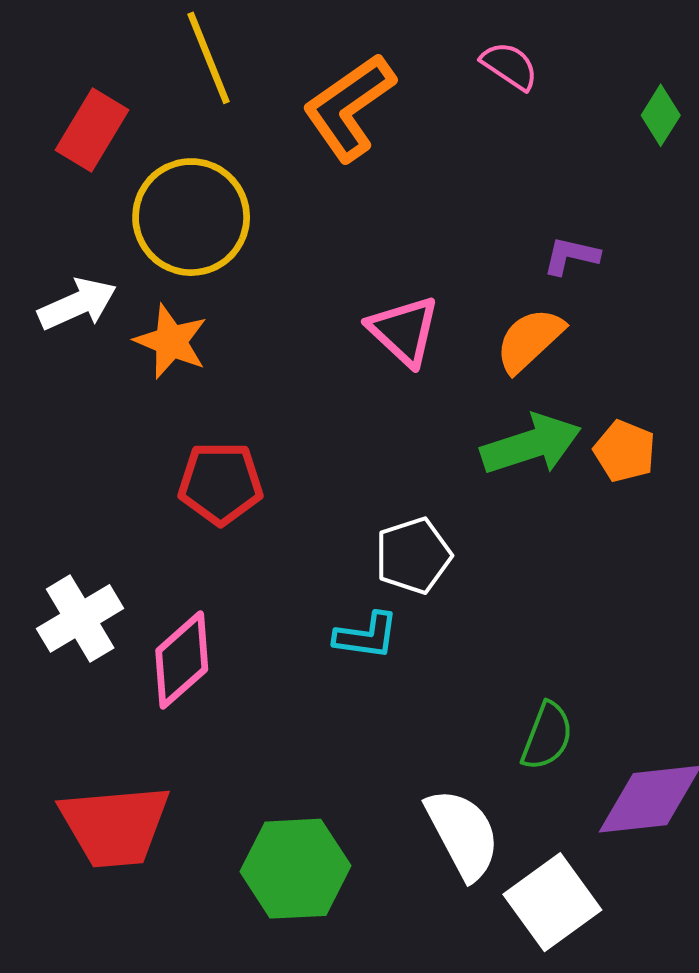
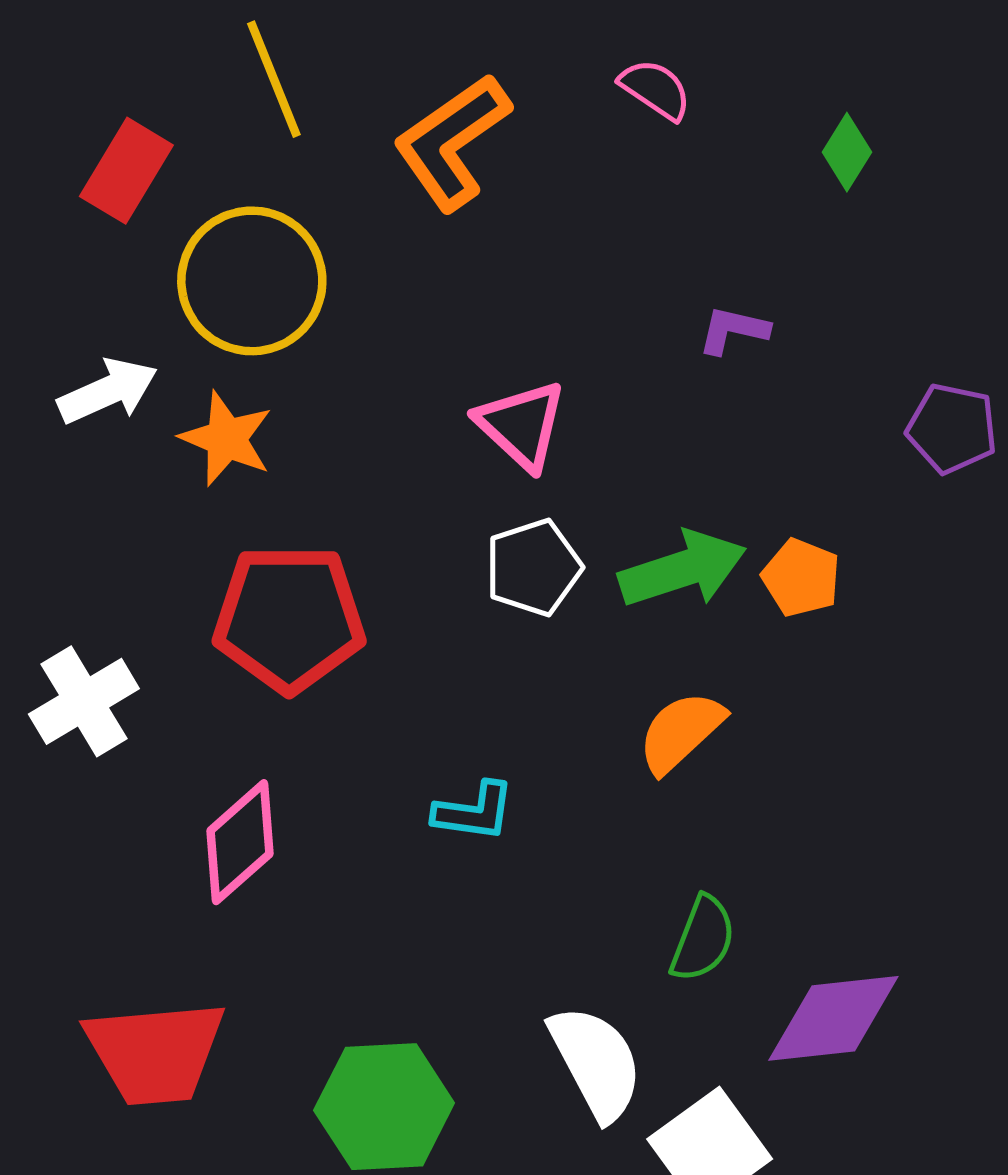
orange semicircle: (530, 340) -> (681, 732), moved
red pentagon: (221, 483) -> (289, 618), size x1.4
white pentagon: (413, 556) -> (533, 567), moved
white cross: (80, 618) -> (84, 701), moved

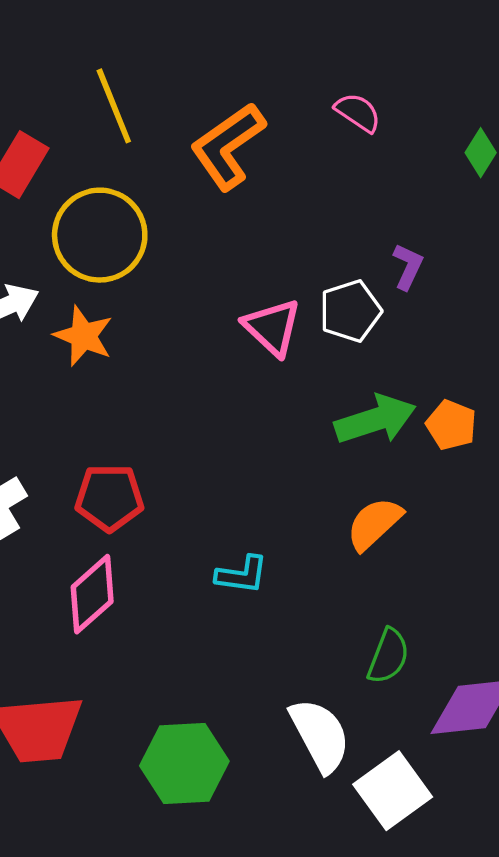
purple L-shape: (733, 330) -> (408, 267), turned 102
white pentagon: (533, 567) -> (350, 311), moved
red pentagon: (289, 618) -> (109, 498), moved, size x0.7

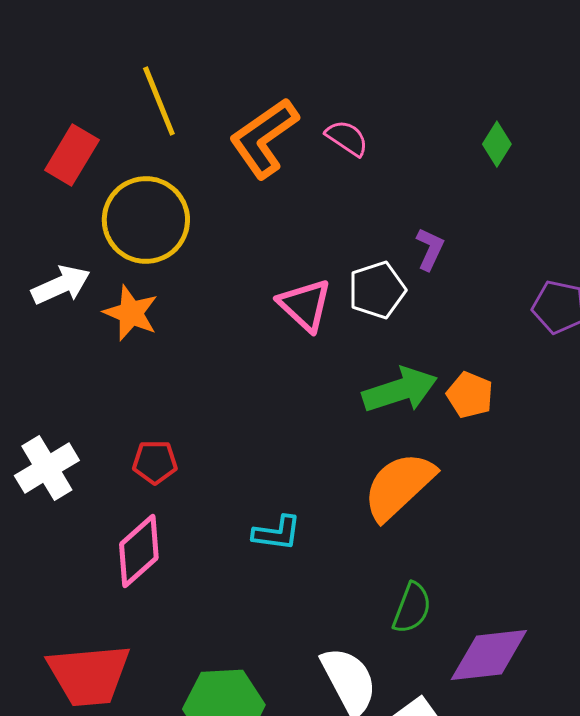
pink semicircle: (358, 112) -> (347, 138), moved
red pentagon: (109, 498) -> (155, 462), size x0.7
orange semicircle: (374, 524) -> (399, 486), size x1.4

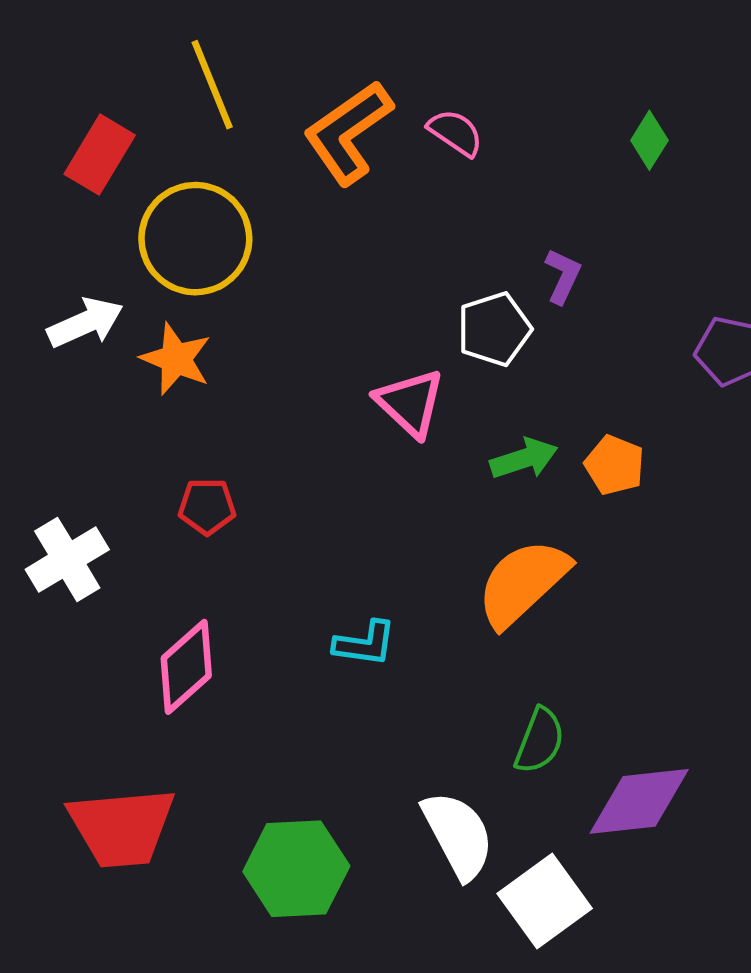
pink triangle: (305, 305) -> (410, 403), moved
green arrow: (400, 390) -> (524, 459), size x0.7
red pentagon: (155, 462) -> (207, 506), moved

